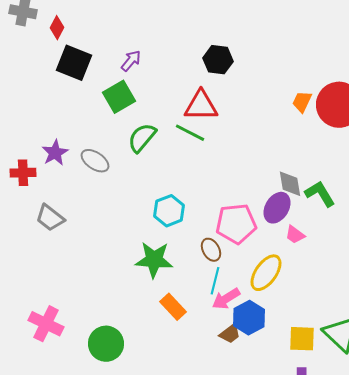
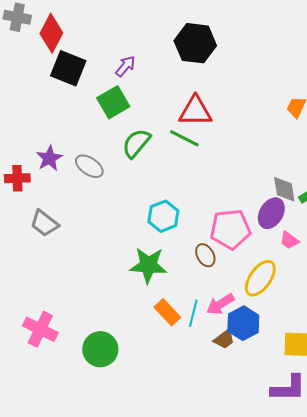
red diamond: (57, 28) -> (51, 33), size x1.6
black hexagon: (218, 60) -> (195, 43), moved, size x1.4
cyan line: (215, 281) -> (193, 313), moved

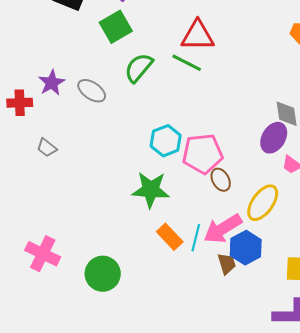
gray trapezoid: (44, 223) -> (47, 148), size x0.7
pink pentagon: (230, 229) -> (203, 154), moved
brown ellipse: (205, 255) -> (221, 180), moved
pink arrow: (220, 304) -> (223, 229), size x1.4
brown trapezoid: (224, 339) -> (227, 264), turned -70

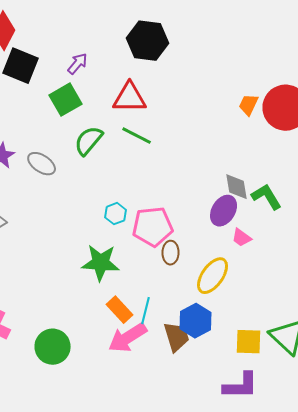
red triangle: (198, 36) -> (130, 98), moved
cyan hexagon: (166, 141) -> (116, 214), size x0.7
brown ellipse: (221, 180) -> (171, 253), turned 30
pink arrow: (223, 229) -> (128, 338), moved
brown trapezoid: (227, 264) -> (177, 337), size x1.4

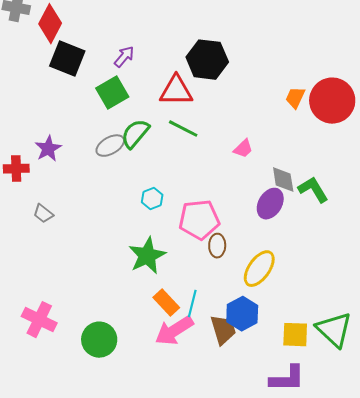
black hexagon: (148, 41) -> (207, 60), moved
gray ellipse: (42, 164) -> (110, 146), moved, turned -64
cyan hexagon: (116, 214) -> (152, 199), moved
pink trapezoid: (242, 238) -> (243, 149), moved, turned -80
green star: (101, 263) -> (147, 256), turned -30

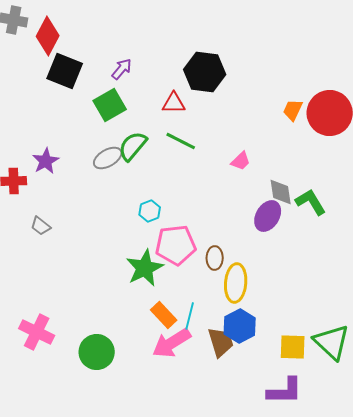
red triangle: (176, 91) -> (174, 103), size x0.7
pink pentagon: (199, 220) -> (176, 245), moved
yellow ellipse: (259, 269) -> (236, 283), moved, turned -30

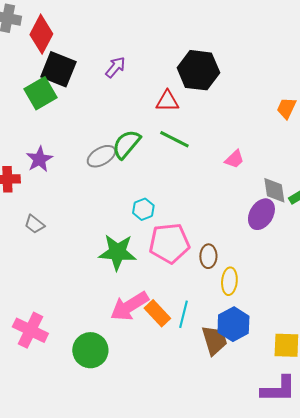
green square: (110, 105) -> (40, 93), moved
green star: (145, 268) -> (117, 252), moved, turned 30
yellow ellipse: (236, 283) -> (229, 281), size x0.7
pink arrow: (172, 343) -> (129, 306), moved

